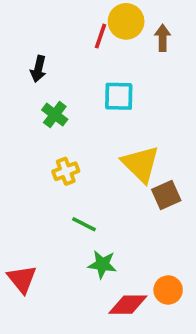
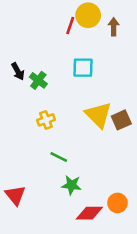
black arrow: (38, 69) -> (18, 71), moved, turned -42
brown square: (166, 195) -> (121, 120), moved

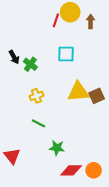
yellow triangle: (98, 115) -> (78, 92), turned -50
green line: (59, 157) -> (39, 123), moved
orange circle: (117, 203) -> (94, 170), moved

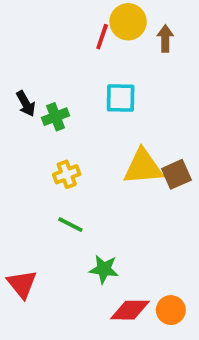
green cross: (30, 64) -> (56, 117), turned 32

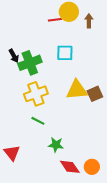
red line: (102, 37) -> (55, 20), turned 64
green cross: (56, 117) -> (30, 63), size x1.6
yellow cross: (67, 174) -> (36, 94), size x1.6
red diamond: (130, 310) -> (70, 167), turned 55

